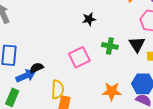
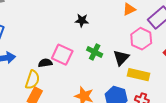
pink square: (79, 57) -> (62, 55), turned 35
black semicircle: (37, 68) -> (45, 63), moved

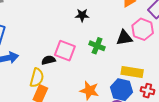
black triangle: (121, 58) -> (124, 38), moved, turned 42
yellow rectangle: (139, 75) -> (132, 72), moved

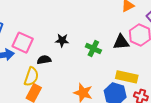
black star: (82, 15) -> (62, 40), moved
pink square: (65, 51) -> (23, 43), moved

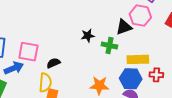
black star: (62, 40) -> (88, 36), moved
green cross: (93, 49) -> (109, 45), moved

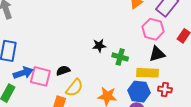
black triangle: (124, 27) -> (157, 54), moved
pink square: (28, 52) -> (40, 76), moved
yellow semicircle: (45, 83) -> (74, 88), moved, turned 30

